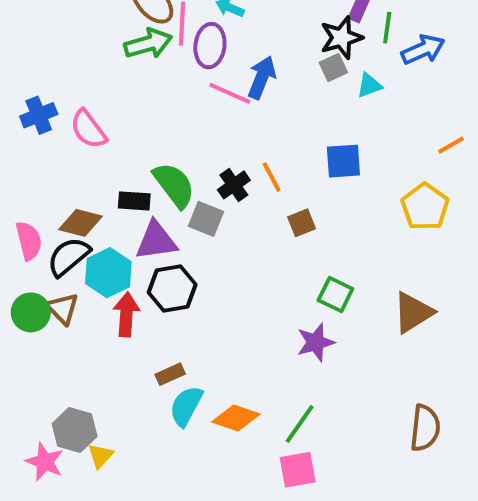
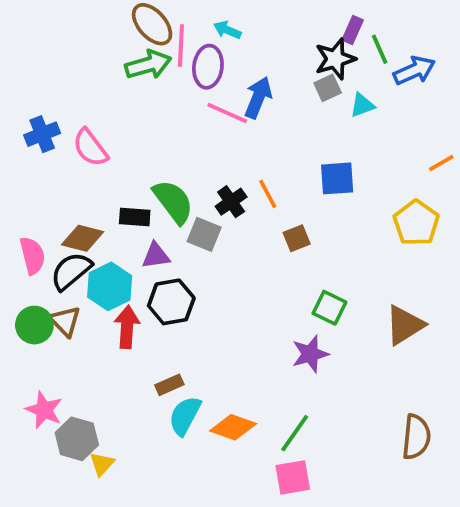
green line: (387, 28) -> (380, 49), turned -32
purple triangle: (156, 241) -> (156, 256), size x0.7
pink star: (45, 462) -> (44, 410), moved

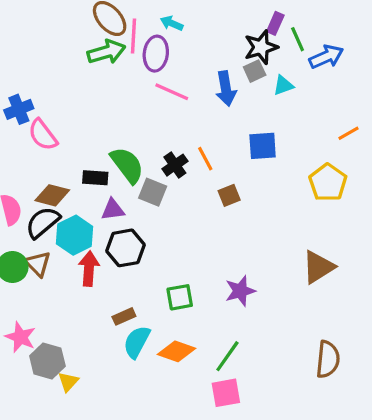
blue arrow: (258, 97) -> (226, 89), moved, turned 148
pink semicircle: (90, 148) -> (43, 135), moved
green square: (329, 308) -> (180, 297), moved, turned -36

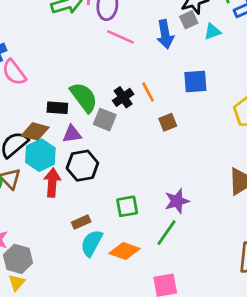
brown diamond: (52, 195) -> (35, 131), moved
green line: (227, 356) -> (166, 233), moved
yellow triangle: (68, 382) -> (17, 283), moved

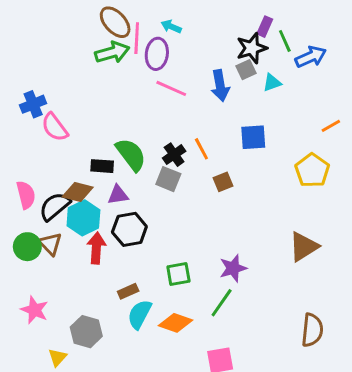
gray square: (105, 120) -> (168, 179), moved
gray hexagon: (18, 259) -> (86, 332), moved

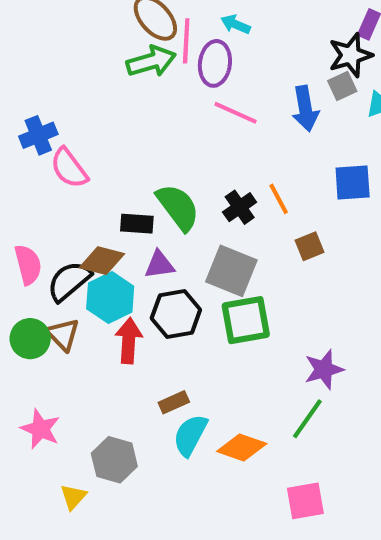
gray square: (168, 179) -> (231, 271), moved, size x1.4
green square: (178, 274) -> (246, 320), moved, size x1.4

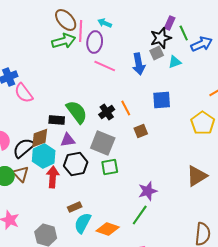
brown diamond: (102, 261) -> (40, 138), turned -35
green square: (246, 320) -> (110, 167), size x0.7

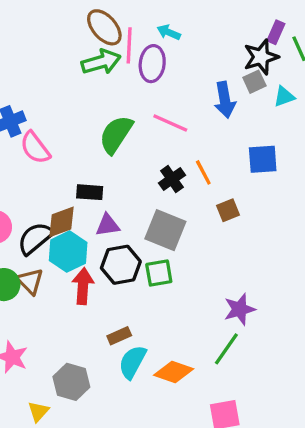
pink line: (105, 66) -> (170, 123), moved
green semicircle: (77, 112) -> (116, 134), moved, turned -110
green square: (110, 167) -> (159, 273), moved

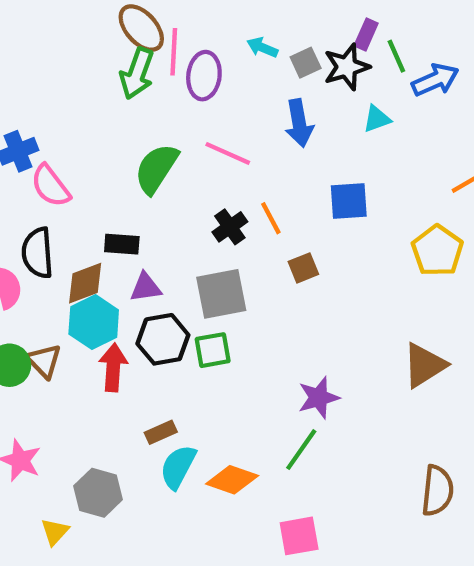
cyan arrow: (169, 32) -> (262, 47), moved
green arrow: (101, 62) -> (137, 73), turned 126
gray square: (254, 82) -> (306, 63), moved
gray square: (165, 230) -> (221, 294), turned -33
black semicircle: (35, 238) -> (38, 253), moved, turned -54

